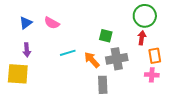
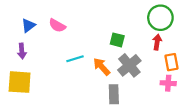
purple arrow: (27, 50) -> (22, 51), moved
gray cross: (117, 59) -> (129, 65), turned -30

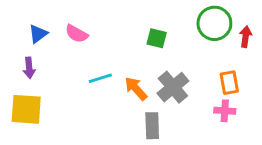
green square: (117, 40) -> (157, 38), moved
red arrow: (157, 42) -> (246, 37), moved

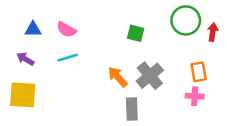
blue triangle: (38, 34) -> (33, 29), turned 36
purple arrow: (29, 68) -> (25, 59), turned 126
cyan line: (100, 78) -> (68, 58), moved

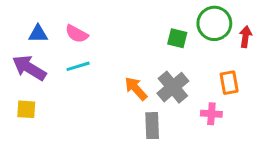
green square: (136, 33) -> (177, 38), moved
purple arrow: (25, 59) -> (29, 68), size x1.6
yellow square: (23, 95) -> (26, 109), size x0.6
pink cross: (195, 96) -> (211, 114), moved

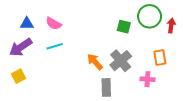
purple arrow: (29, 68) -> (21, 47), turned -65
yellow square: (26, 109) -> (19, 76), turned -32

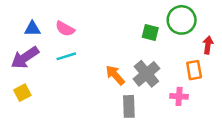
red arrow: (171, 26) -> (208, 45), moved

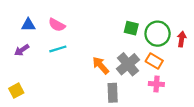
green circle: (182, 20) -> (158, 34), moved
purple arrow: (25, 58) -> (22, 50), size x0.6
orange rectangle: (194, 70) -> (154, 61), moved, turned -49
yellow square: (22, 93) -> (16, 91), moved

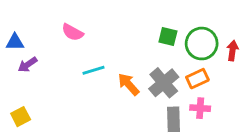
blue triangle: (28, 25) -> (15, 42), moved
cyan line: (58, 49) -> (94, 70), moved
orange rectangle: (154, 61) -> (197, 79), turned -56
gray rectangle: (113, 93) -> (174, 119), moved

